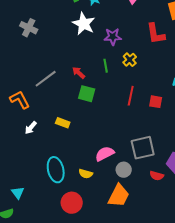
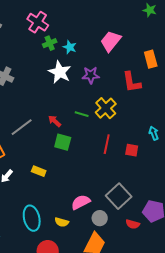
purple star: (113, 37) -> (91, 75), moved
yellow cross: (130, 60) -> (106, 108), size x1.5
green line: (106, 66) -> (82, 114), turned -64
gray square: (143, 148) -> (119, 196), turned -30

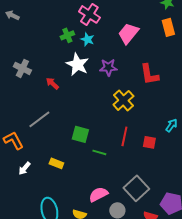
pink cross: (38, 22) -> (89, 14), moved
orange rectangle: (151, 59) -> (168, 27), moved
green line: (82, 114) -> (99, 152), moved
red arrow: (55, 121) -> (52, 83), moved
cyan arrow: (154, 133) -> (171, 125), turned 56

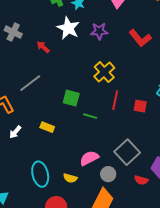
red L-shape: (149, 74) -> (140, 38), turned -30
yellow cross: (123, 100) -> (104, 72), moved

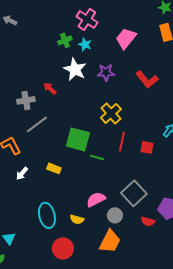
gray cross: (13, 32) -> (26, 100), moved, turned -36
green square: (71, 98) -> (78, 139), size x1.4

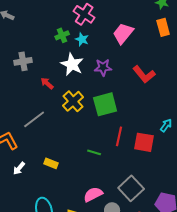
gray cross: (26, 100) -> (23, 61), moved
yellow cross: (111, 113) -> (73, 101), moved
green square: (78, 139) -> (105, 104), moved, turned -30
red square: (147, 147) -> (144, 142), size x1.5

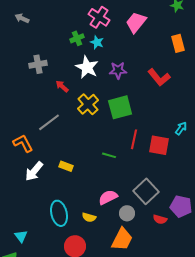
orange rectangle: (163, 27) -> (178, 43), moved
pink trapezoid: (123, 33) -> (136, 22), moved
white arrow: (19, 168) -> (34, 171), size x1.5

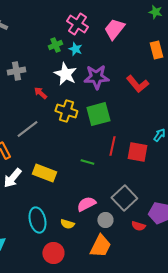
purple star: (118, 70) -> (96, 77), size x1.4
yellow cross: (88, 104) -> (66, 111), turned -30
yellow rectangle: (66, 166) -> (44, 173), size x1.6

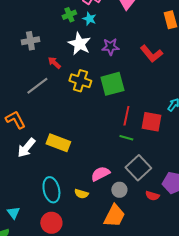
purple star: (96, 77) -> (110, 47), size x0.7
gray line: (27, 129) -> (37, 86), moved
green line: (87, 162) -> (126, 138), moved
red circle: (53, 253) -> (51, 223), moved

